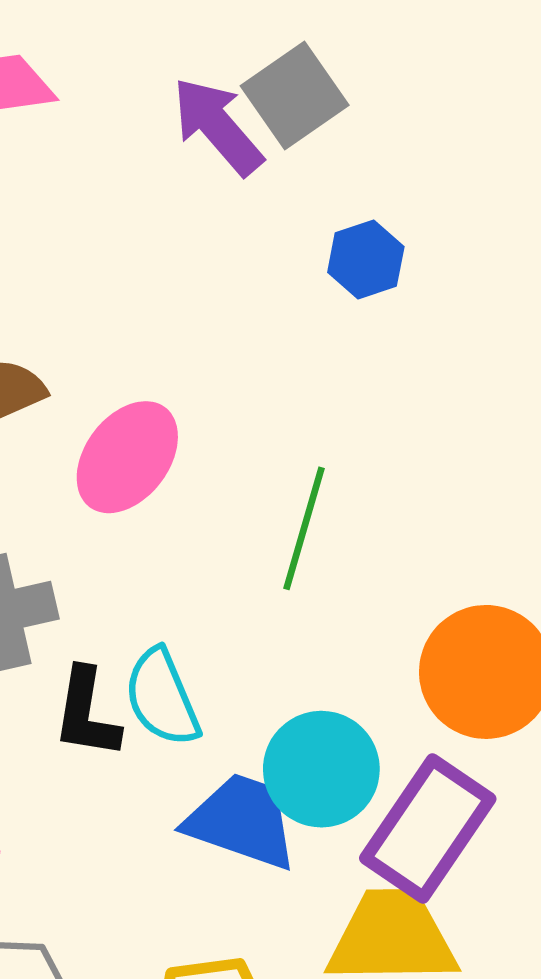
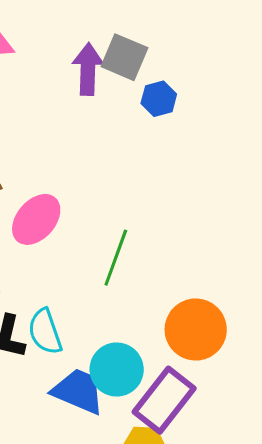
gray square: (295, 95) -> (124, 57), turned -36
purple arrow: (218, 126) -> (88, 69), turned 39
blue hexagon: (366, 259) -> (159, 99), moved

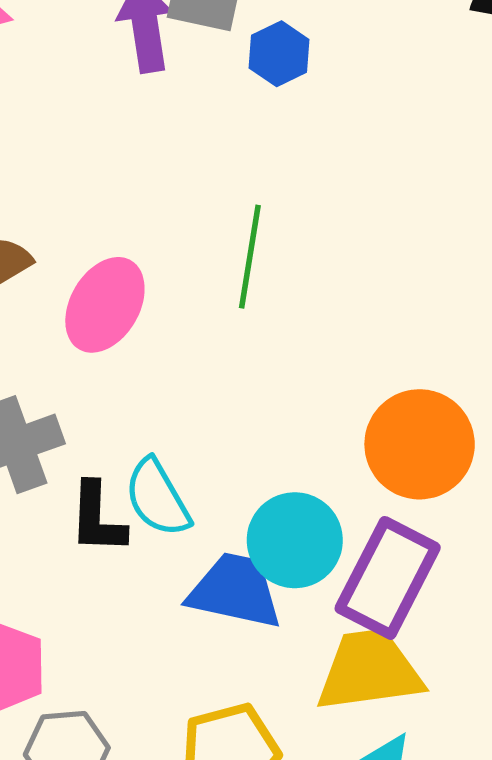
green line: (116, 258) -> (250, 257), moved

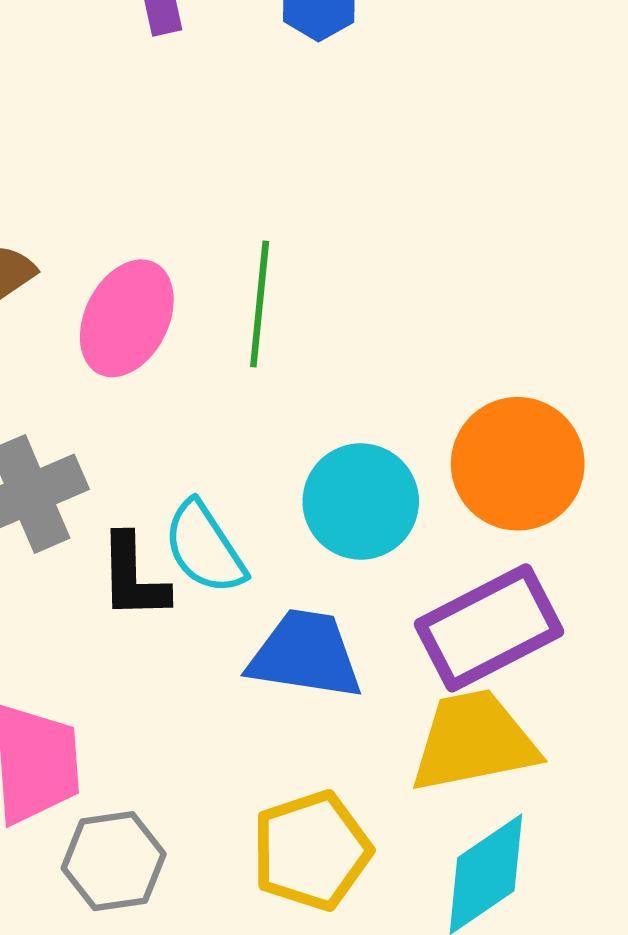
green line: (250, 257) -> (260, 304), moved
cyan circle: (295, 540) -> (361, 501), moved
purple rectangle: (388, 578) -> (489, 628), turned 39

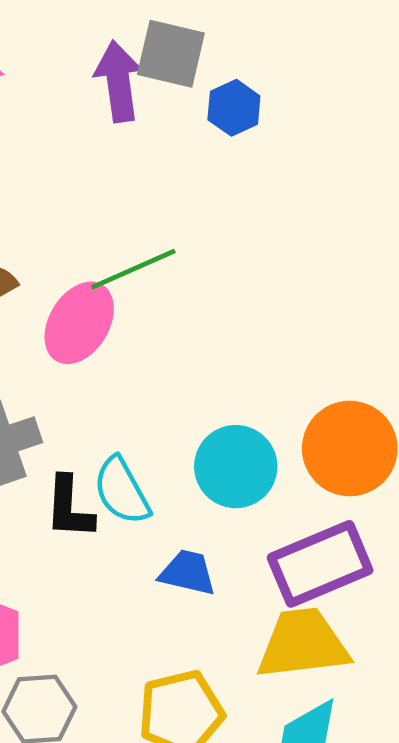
green line: (260, 304) -> (133, 269), moved, turned 56
blue trapezoid: (305, 655) -> (188, 573), size x0.7

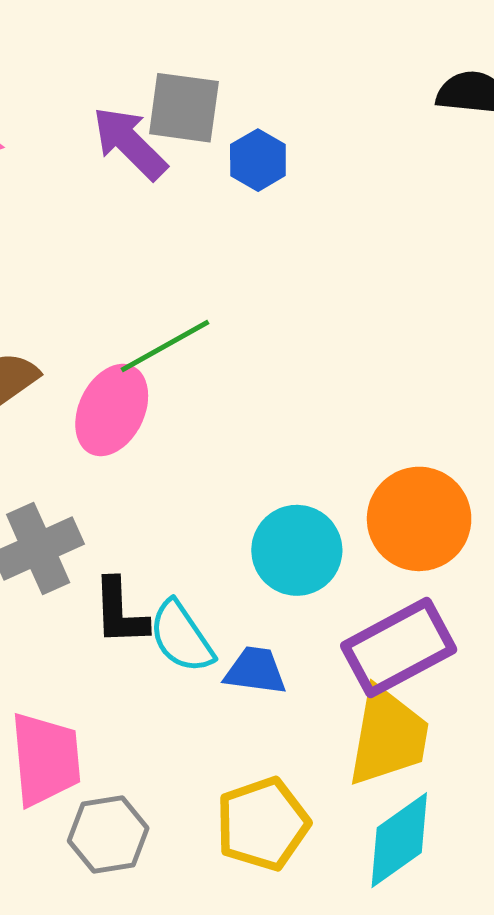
purple arrow: (119, 81) -> (130, 143), turned -32
cyan semicircle: (122, 491) -> (181, 637), moved
yellow trapezoid: (303, 644) -> (388, 736), turned 112

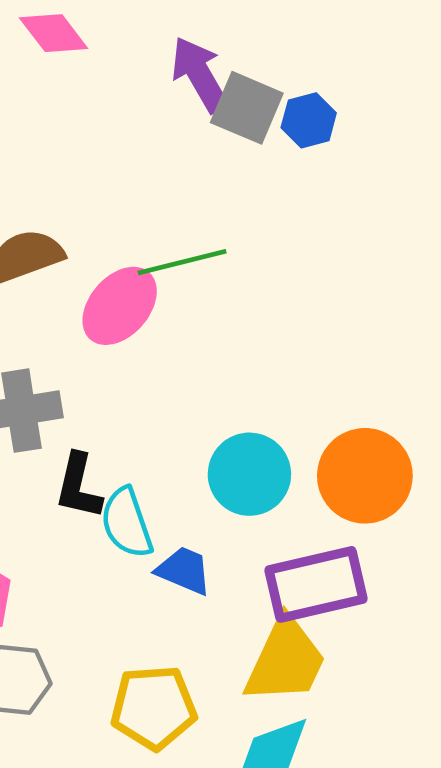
gray square: (184, 108) -> (247, 108), moved

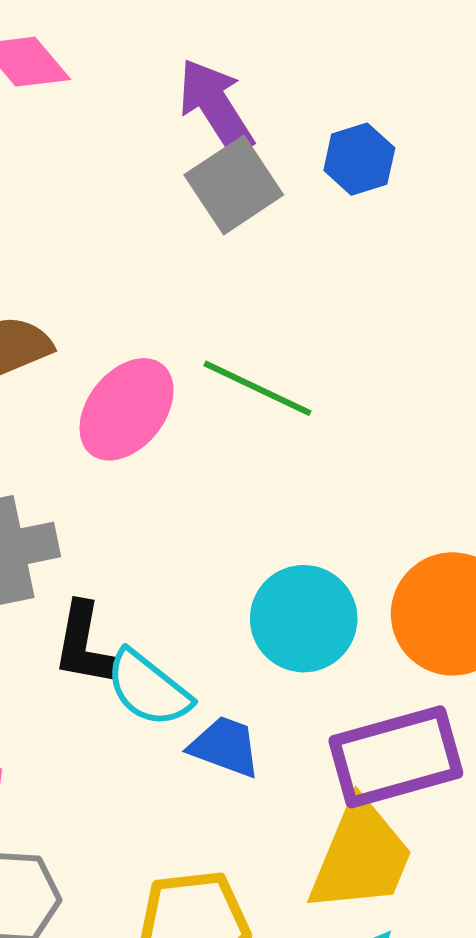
gray square: (247, 108) -> (234, 185), moved, turned 36
green line: (182, 262) -> (257, 388), moved, turned 42
cyan semicircle: (127, 523) -> (148, 689), turned -30

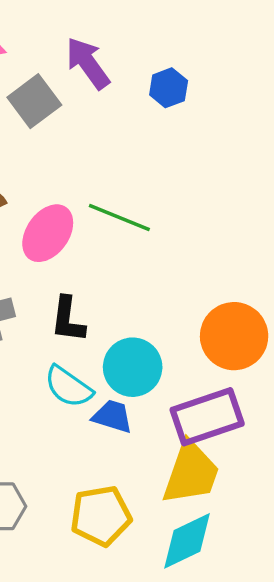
gray square: (234, 185) -> (34, 101), moved
cyan circle: (304, 619) -> (133, 367), moved
black L-shape: (84, 644) -> (68, 319), moved

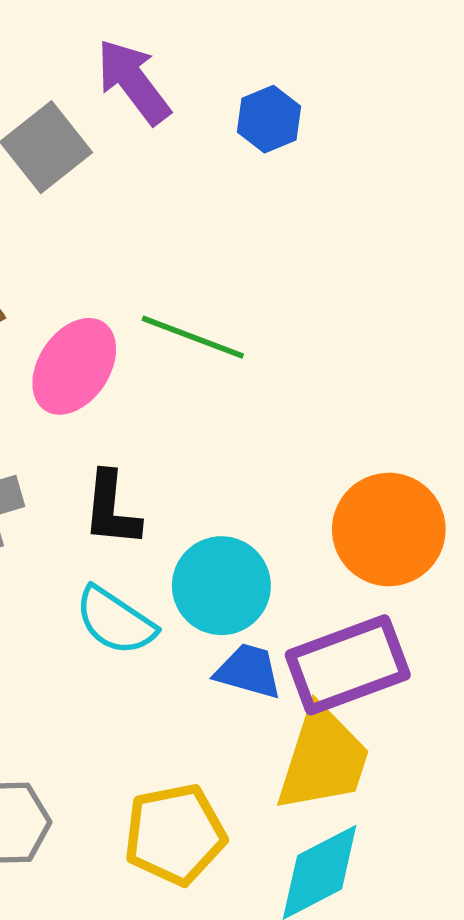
blue trapezoid: (112, 416) -> (248, 671), moved

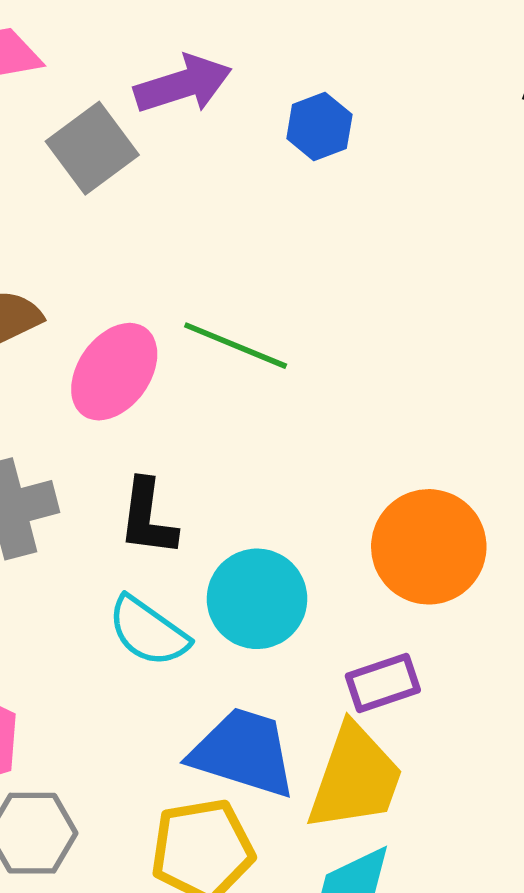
purple arrow: (133, 82) -> (183, 84), turned 108
purple rectangle: (348, 665) -> (383, 683), size x0.6
blue trapezoid: (248, 671) -> (243, 752), moved, size x1.6

